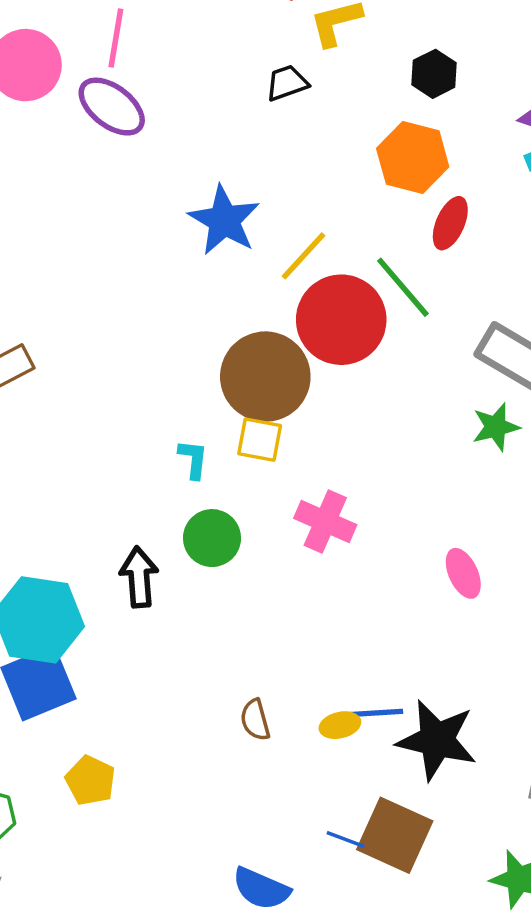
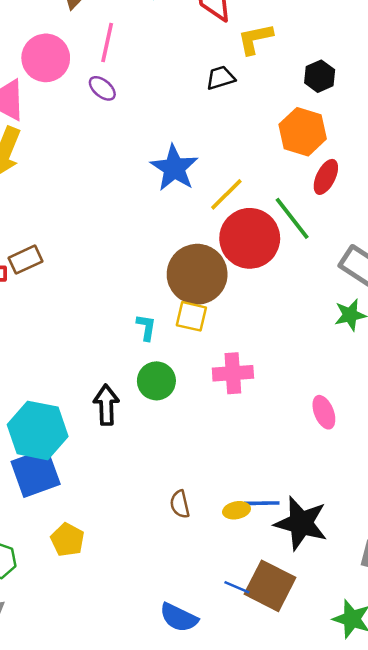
purple ellipse: (112, 107) -> (102, 88), size x0.6
pink cross: (325, 521) -> (233, 373), turned -30

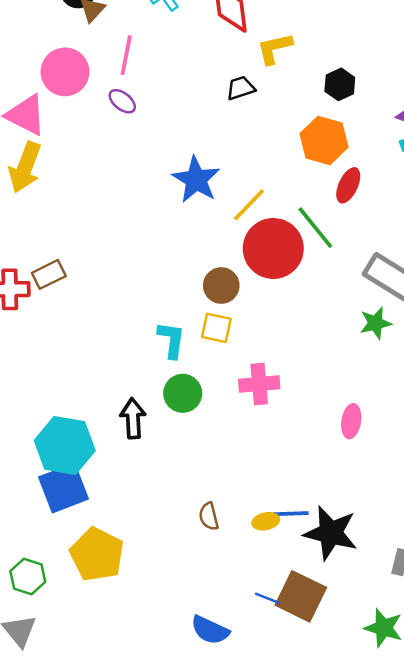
brown circle: (197, 274) -> (221, 286), size x0.6
cyan L-shape: (146, 327) -> (171, 340), size x1.4
pink ellipse: (324, 412) -> (351, 421), turned 32
yellow pentagon: (67, 540) -> (97, 554), size x1.6

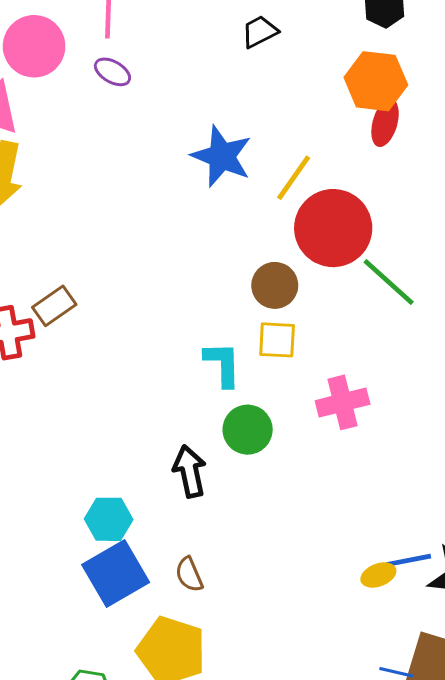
red ellipse: (348, 185) -> (385, 123), moved
green line: (315, 228) -> (389, 282), moved
cyan hexagon: (65, 445) -> (109, 519), size x0.6
brown semicircle: (209, 516) -> (189, 575), moved

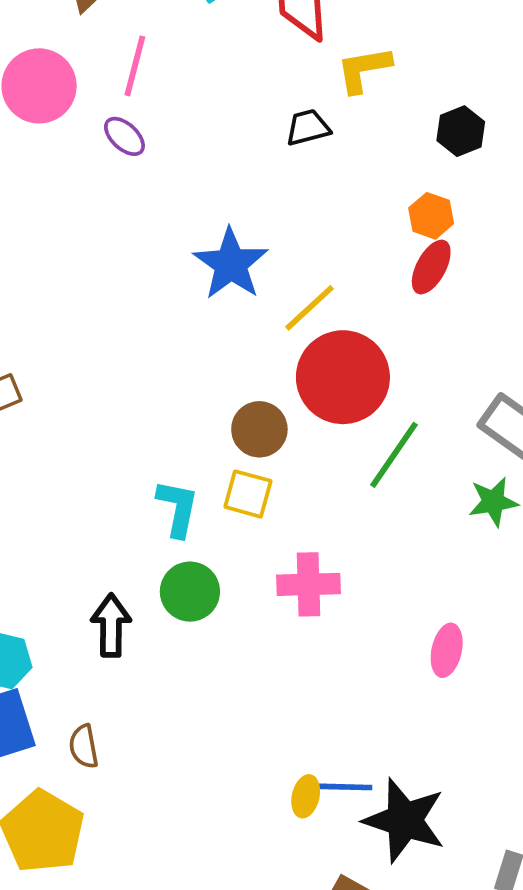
orange hexagon: (376, 81) -> (431, 216), size x0.6
green line: (389, 282) -> (394, 455), turned 70
yellow ellipse: (378, 575) -> (306, 796), turned -68

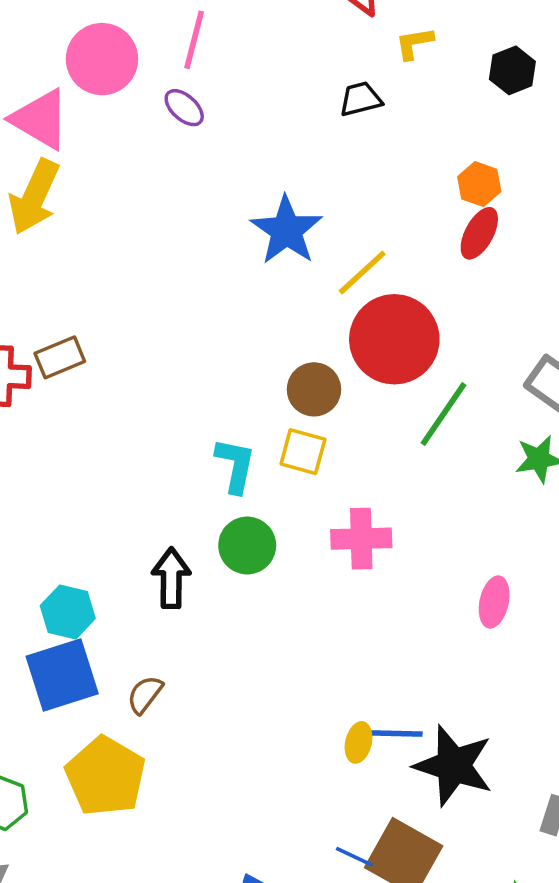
yellow L-shape: (364, 69) -> (414, 43), size x0.7
black hexagon: (461, 131) -> (512, 70), moved
brown semicircle: (84, 746) -> (145, 695), turned 48

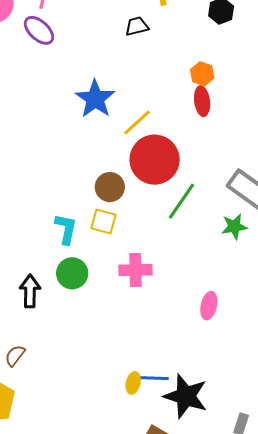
purple ellipse: (184, 108) -> (39, 30), size x1.4
red ellipse: (479, 233) -> (202, 101), turned -36

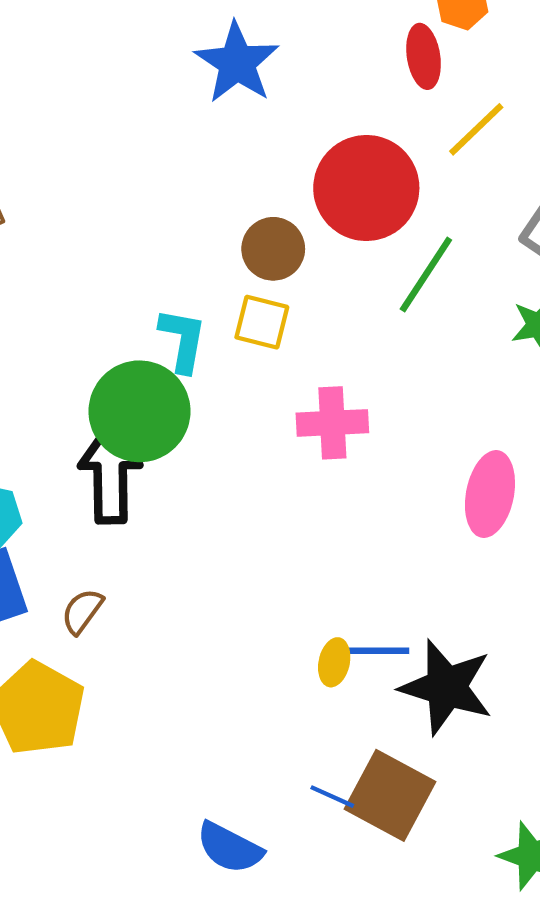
red ellipse: (202, 101) -> (424, 56), moved
yellow line: (137, 122) -> (476, 129), moved
green circle: (72, 273) -> (140, 411), moved, size x1.5
black arrow: (30, 291) -> (110, 474), size x1.4
pink ellipse: (209, 306) -> (490, 494), size x1.4

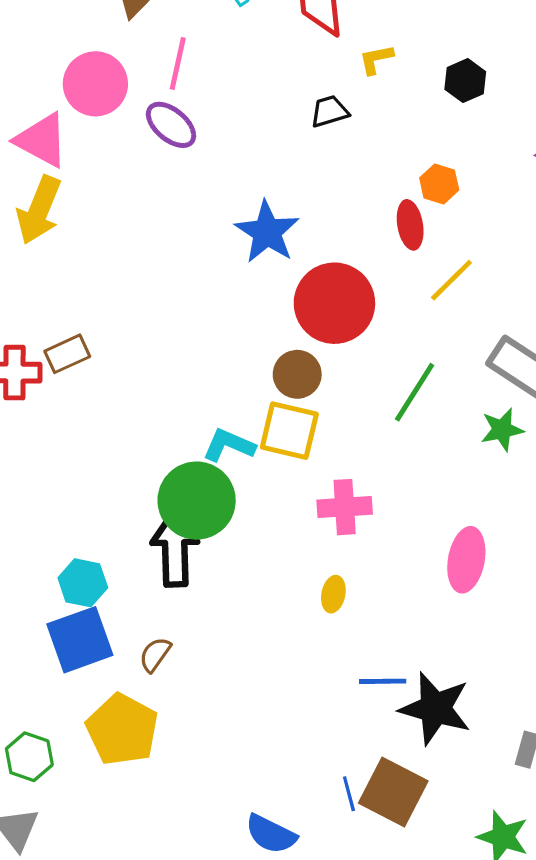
red circle: (366, 188) -> (334, 303), moved
yellow square: (262, 322) -> (289, 431), size x1.4
cyan L-shape: (183, 340) -> (229, 445), turned -76
yellow ellipse: (334, 662) -> (333, 594), moved
blue line: (332, 797) -> (349, 794), turned 52

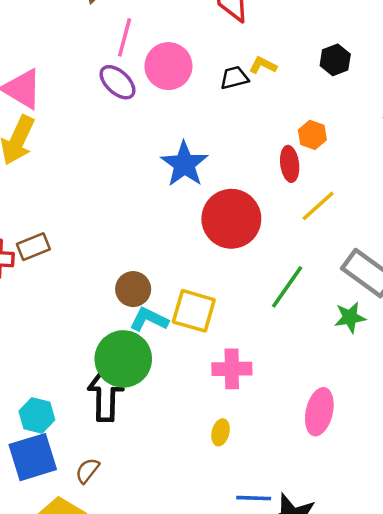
yellow L-shape: (376, 59) -> (263, 65), moved, turned 36
pink circle: (95, 84) -> (168, 66), moved
brown circle: (297, 374) -> (133, 289), moved

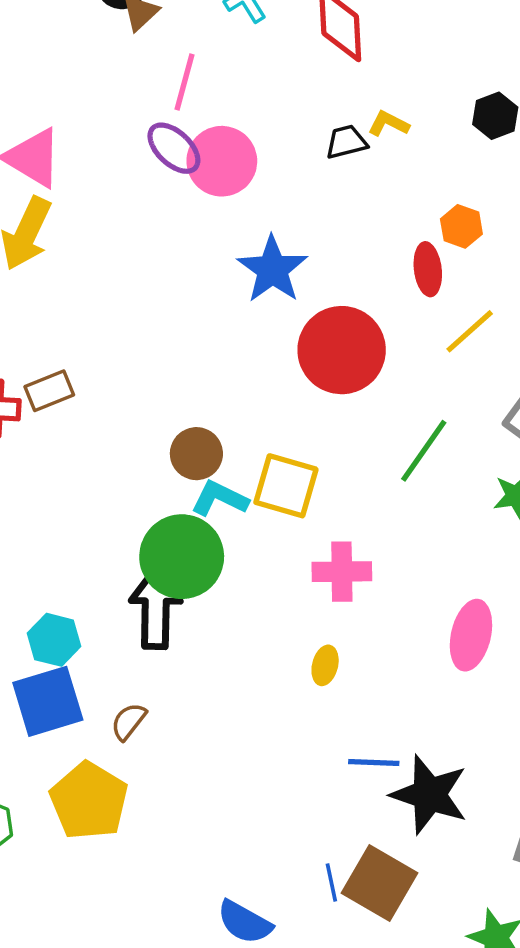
pink circle: (168, 66) -> (222, 161), moved

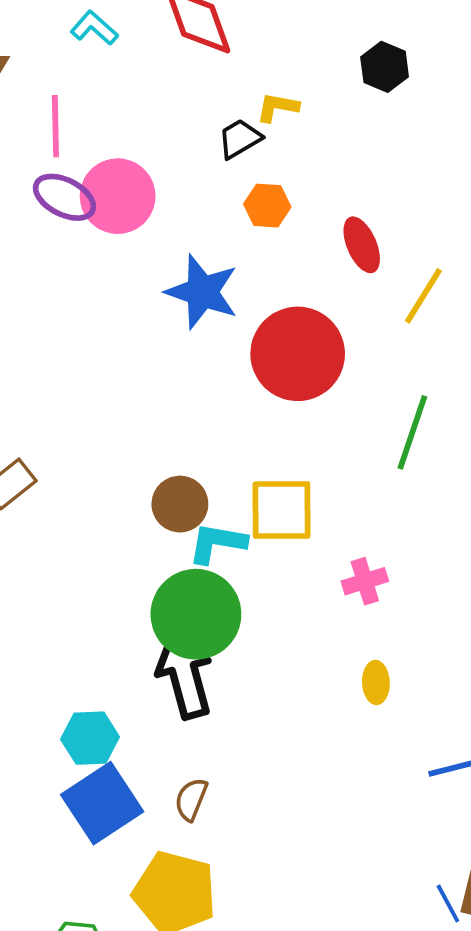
orange hexagon: (461, 226) -> (267, 206), moved
pink cross: (342, 572) -> (365, 581), size x0.7

